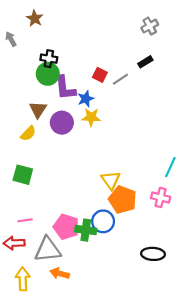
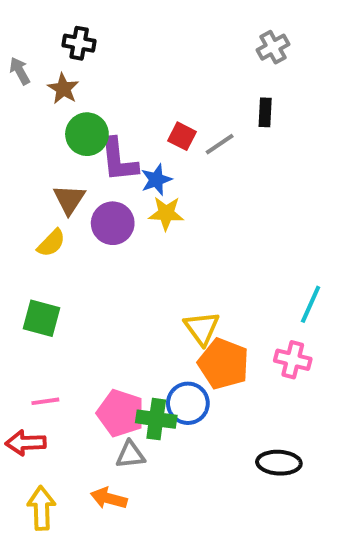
brown star: (35, 18) -> (63, 89), moved
black cross: (49, 59) -> (79, 43), moved
black rectangle: (145, 62) -> (265, 112), turned -56
gray triangle: (48, 250) -> (130, 455), moved, size x0.6

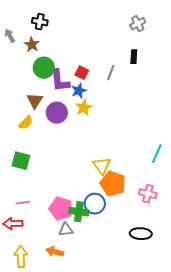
red square: (182, 136) -> (82, 73), moved
gray line: (220, 144) -> (111, 73), turned -35
yellow star: (166, 213) -> (84, 108), turned -30
pink cross: (293, 360) -> (148, 194), moved

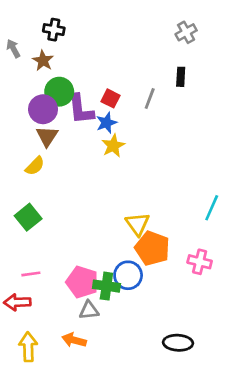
purple circle: (57, 113) -> (43, 109), moved
green square: (21, 161) -> (28, 217), turned 36
black ellipse: (141, 234) -> (178, 343), moved

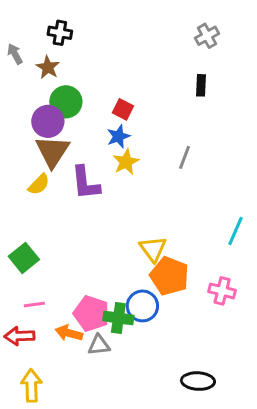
gray line: (150, 98) -> (184, 157), moved
purple L-shape: (81, 109) -> (85, 183), moved
brown triangle: (47, 136) -> (52, 151), size x1.4
green square: (28, 217) -> (24, 258), moved
orange arrow: (74, 340) -> (69, 333), moved

